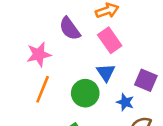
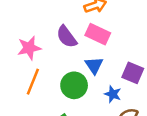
purple semicircle: (70, 29) -> (67, 37), moved
pink rectangle: (110, 40) -> (98, 34), turned -30

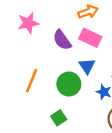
pink star: (29, 48) -> (28, 23), moved

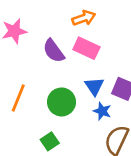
blue triangle: (87, 66) -> (94, 86), moved

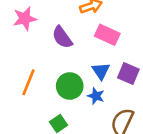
pink rectangle: (86, 48) -> (107, 35), moved
blue star: (102, 111) -> (96, 96), moved

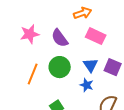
pink star: (25, 19) -> (30, 34), moved
green circle: (70, 86) -> (60, 67), moved

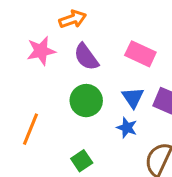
orange arrow: (83, 13) -> (73, 19), moved
orange line: (33, 74) -> (30, 129), moved

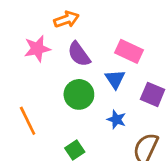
blue triangle: (133, 98) -> (115, 79), moved
orange line: (30, 129) -> (28, 121), turned -48

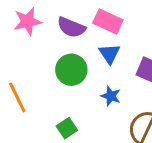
pink rectangle: (129, 51) -> (108, 21), moved
purple semicircle: (79, 54) -> (71, 27), turned -32

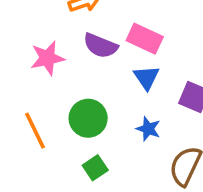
pink star: (28, 21) -> (47, 58), moved
green circle: (71, 70) -> (88, 118), moved

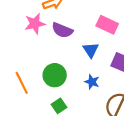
pink rectangle: (145, 39) -> (107, 25), moved
pink star: (47, 58) -> (35, 24), moved

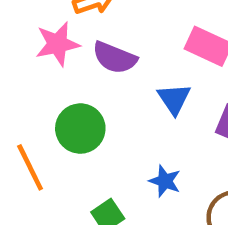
green circle: (55, 75) -> (80, 129), moved
blue star: (92, 82) -> (165, 181), moved

